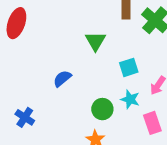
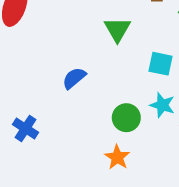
cyan square: (129, 67) -> (161, 64), turned 30

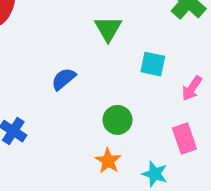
cyan star: (162, 105) -> (155, 174), moved

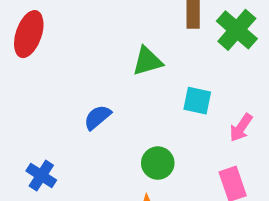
green triangle: (108, 29) -> (147, 61), turned 44

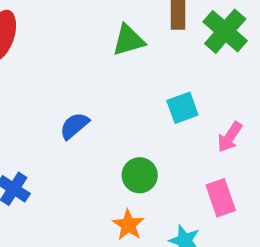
green triangle: (147, 61) -> (128, 40), moved
cyan square: (197, 101) -> (182, 108), turned -32

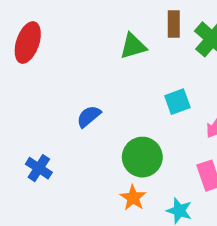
green circle: (140, 175) -> (142, 157), size x1.4

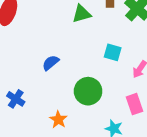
cyan square: (177, 102) -> (113, 52), turned 36
orange star: (133, 198) -> (58, 120), moved

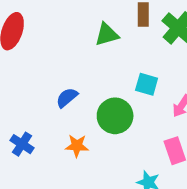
green circle: (88, 91) -> (115, 116), moved
orange star: (58, 120) -> (77, 146), moved, turned -30

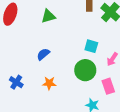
green triangle: (107, 34) -> (48, 16), moved
green circle: (115, 116) -> (85, 70), moved

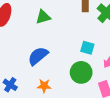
blue semicircle: (43, 54) -> (38, 56), size x1.5

